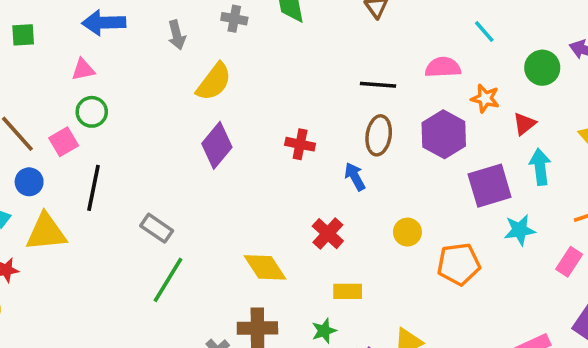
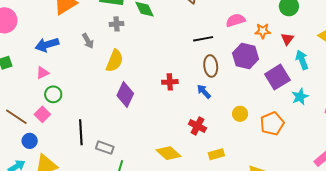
black line: (94, 188) -> (81, 132), moved

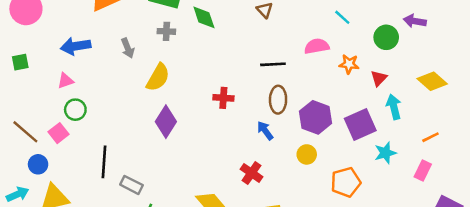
purple hexagon: (246, 56) -> (315, 117), moved
red cross: (170, 82) -> (223, 98), moved
yellow circle: (240, 114) -> (307, 154), moved

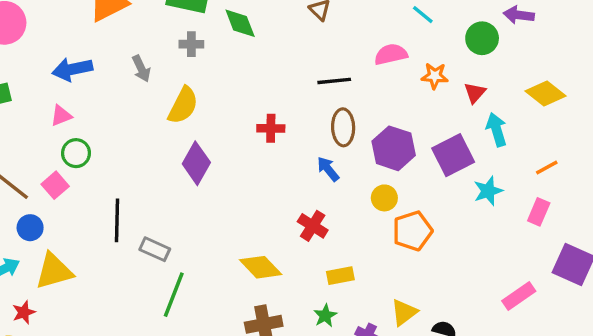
orange pentagon: (346, 182) -> (412, 231), moved

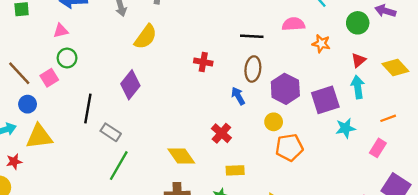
red triangle: (475, 93) -> (358, 60), moved
purple diamond: (196, 163) -> (130, 85), moved

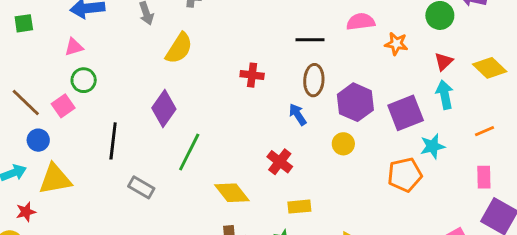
gray rectangle: (111, 132) -> (141, 187), moved
orange pentagon: (289, 147) -> (405, 175), moved
pink rectangle: (378, 148) -> (484, 177), moved, turned -30
green line: (119, 166) -> (189, 152), moved

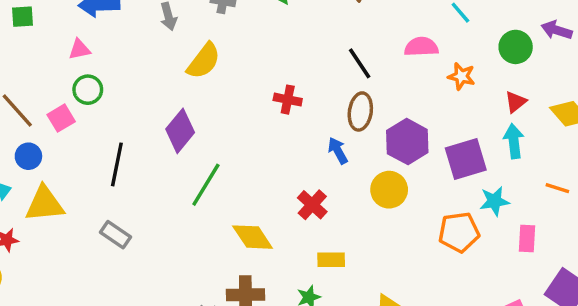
black line: (310, 40) -> (360, 63), turned 52
orange line: (485, 131) -> (557, 188), turned 36
yellow circle: (343, 144) -> (389, 190), size x1.4
pink rectangle: (484, 177) -> (527, 238), moved
gray rectangle: (141, 187) -> (116, 235), moved

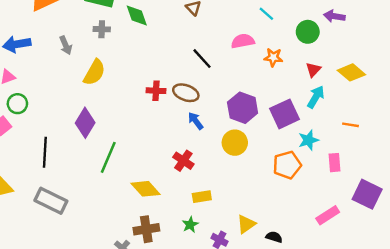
brown ellipse: (360, 111) -> (186, 93), moved, turned -70
cyan arrow: (514, 141) -> (316, 97), turned 45
gray rectangle: (116, 235) -> (51, 201), size x1.5

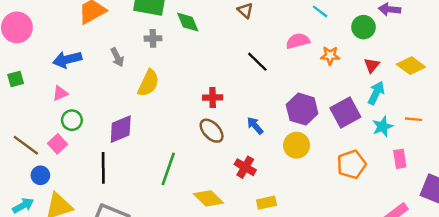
brown ellipse: (186, 93) -> (212, 131), moved, turned 30
purple diamond: (85, 123) -> (121, 129), moved, turned 40
cyan star: (308, 140) -> (383, 127), moved

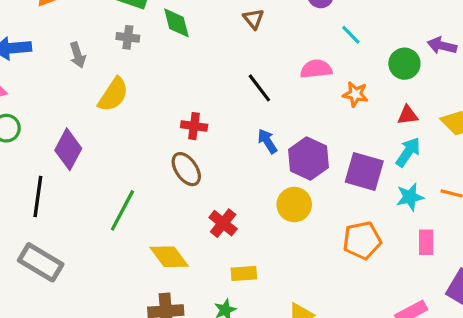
red triangle: (372, 65) -> (408, 115), turned 35
purple square: (345, 113) -> (364, 171), turned 36
blue arrow: (255, 126) -> (267, 141), moved
purple diamond: (121, 129) -> (68, 149), turned -48

